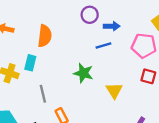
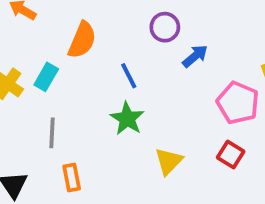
blue arrow: (112, 26) -> (195, 56), turned -56
blue line: (103, 46) -> (129, 76), moved, turned 63

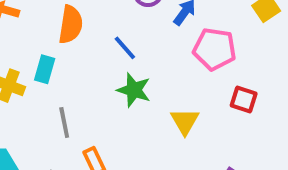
pink pentagon: (238, 103) -> (215, 49), moved

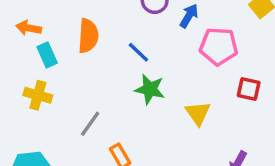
cyan rectangle: (45, 69) -> (47, 55), moved, turned -35
gray line: (64, 122) -> (90, 124), turned 52

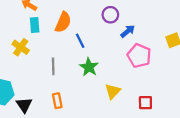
blue line: (138, 52) -> (80, 41), moved
red square: (249, 89) -> (145, 103), moved, turned -32
gray line: (90, 124) -> (53, 66), moved, turned -56

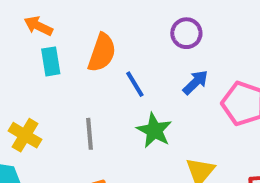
blue arrow: (128, 31) -> (195, 82), moved
yellow cross: (21, 47) -> (25, 135), moved

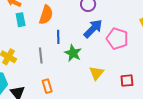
blue arrow: (195, 82) -> (93, 29), size x1.5
blue line: (135, 84) -> (58, 37), moved, turned 32

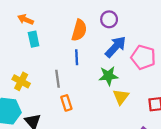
orange semicircle: (46, 15) -> (79, 30), moved
green star: (73, 53) -> (108, 76), moved, turned -30
orange rectangle: (47, 86) -> (66, 103), moved

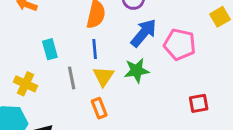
cyan rectangle: (34, 39) -> (50, 49), moved
yellow triangle: (121, 97) -> (103, 76), moved
orange rectangle: (66, 103) -> (99, 108), moved

